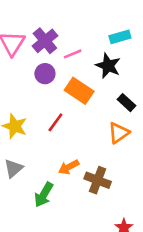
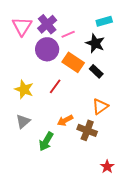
purple circle: (45, 74) -> (47, 49), size x1.5
black rectangle: (127, 103) -> (96, 71), moved
orange triangle: (119, 133) -> (100, 106), moved

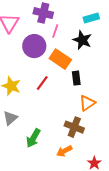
purple cross: (47, 24) -> (43, 13), moved, turned -36
pink line: (68, 34) -> (55, 31), turned -48
black rectangle: (96, 71) -> (76, 78), moved, turned 40
orange arrow: (65, 120) -> (64, 151), moved

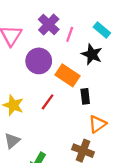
purple cross: (43, 13) -> (49, 24), turned 30
cyan rectangle: (91, 18) -> (102, 30), turned 56
pink line: (55, 31) -> (70, 34), moved

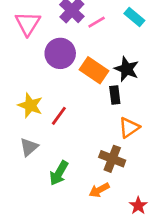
pink line: (70, 34) -> (97, 22), turned 40
black star: (92, 54) -> (127, 69), moved
red line: (48, 102) -> (59, 116), moved

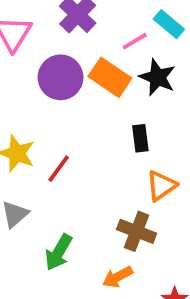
pink line: (97, 22) -> (135, 41), moved
black star: (127, 69) -> (157, 77), moved
orange rectangle: (94, 70) -> (110, 77), moved

